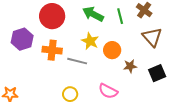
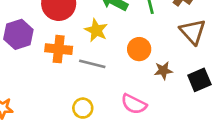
yellow star: (90, 41) -> (96, 30), moved

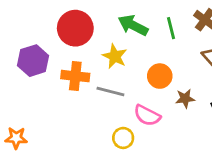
pink semicircle: (134, 104) -> (147, 115), moved
yellow circle: (83, 108) -> (123, 138), moved

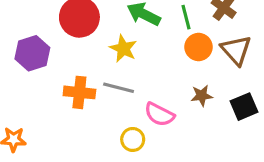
orange cross: (75, 76) -> (79, 92), moved
orange circle: (160, 76) -> (199, 47), moved

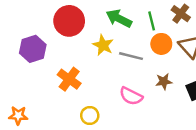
gray line: (119, 88) -> (131, 56), moved
orange cross: (79, 92) -> (69, 79), turned 30
yellow circle: (133, 139) -> (90, 115), moved

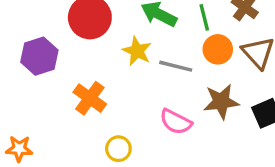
brown star: (164, 82) -> (221, 102), size x1.5

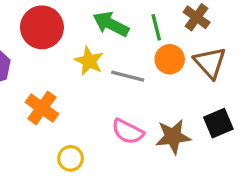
brown star: (221, 102) -> (173, 137), moved

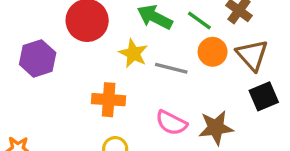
green line: (156, 27) -> (199, 20), turned -40
orange cross: (42, 108) -> (109, 100), moved, turned -32
black square: (218, 123) -> (264, 96), moved

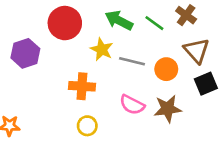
orange circle: (213, 52) -> (166, 69), moved

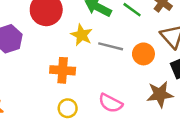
pink semicircle: (132, 105) -> (111, 103), moved
brown star: (168, 109) -> (160, 94), moved

